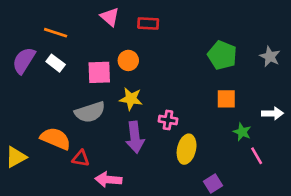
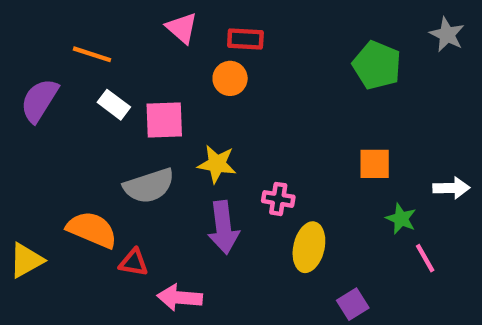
green pentagon: (222, 55) -> (377, 65), moved
gray star: (270, 56) -> (447, 35), moved
orange circle: (128, 60) -> (230, 78), moved
white rectangle: (56, 63) -> (114, 105), moved

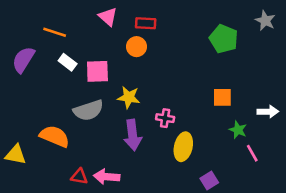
yellow triangle: (26, 260) -> (16, 155), turned 40
red triangle: (134, 263) -> (79, 177), moved

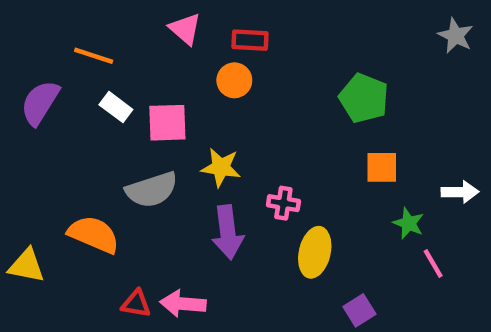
green pentagon: (224, 39) -> (364, 98), moved

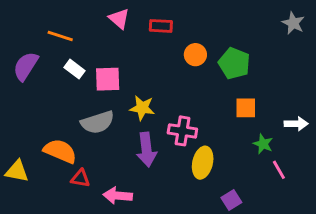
orange circle: (234, 80) -> (195, 55), moved
pink cross: (283, 203) -> (182, 131), size x1.4
red triangle: (136, 304) -> (80, 178), moved

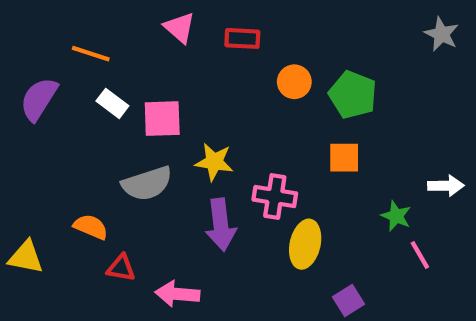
orange square: (246, 108) -> (344, 158), moved
orange semicircle: (60, 151) -> (91, 227), size x0.7

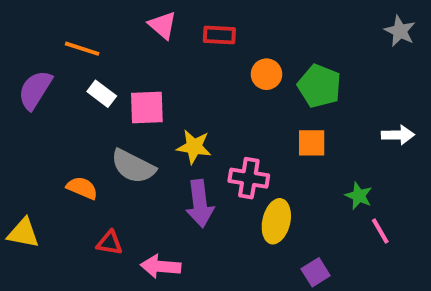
gray semicircle: (147, 184) -> (133, 166), turned 45
white arrow: (446, 186) -> (398, 135), moved
orange semicircle: (91, 227) -> (82, 188), moved

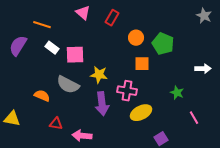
red rectangle: (219, 35) -> (112, 18), turned -63
orange square: (312, 143) -> (142, 64), moved
green star: (359, 196) -> (177, 93), moved
yellow ellipse: (276, 221) -> (141, 113), turned 50

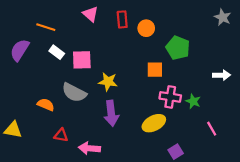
red rectangle: (112, 18) -> (122, 19), turned -35
orange circle: (136, 38) -> (146, 28), moved
pink cross: (127, 91) -> (170, 97), moved

